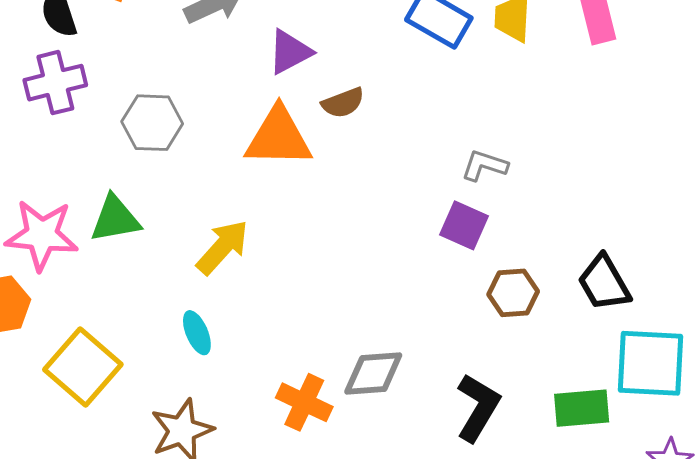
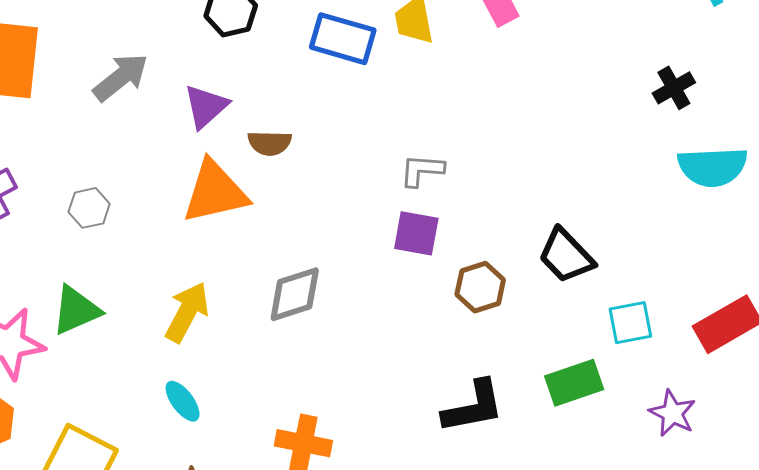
brown semicircle: (343, 103) -> (270, 143), turned 36
gray hexagon: (152, 123) -> (89, 208), size x0.7
cyan square: (651, 363) -> (630, 323), size x0.6
gray diamond: (373, 373) -> (295, 294), moved
black L-shape: (478, 407) -> (473, 407), turned 62

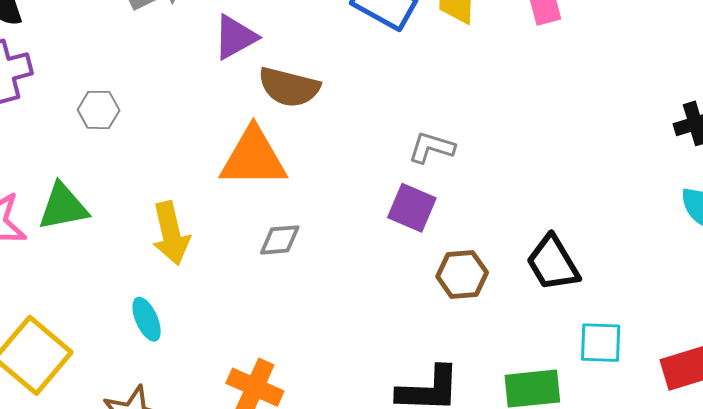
brown semicircle: (270, 143) -> (289, 87), size x1.4
orange triangle: (215, 192) -> (253, 158), moved
gray diamond: (295, 294) -> (280, 240), size x0.7
yellow arrow: (187, 312) -> (171, 233), turned 126

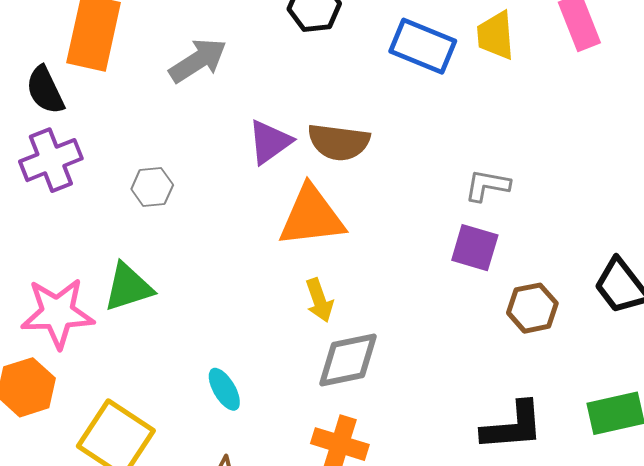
purple triangle: (235, 37) -> (270, 142), moved
yellow arrow: (171, 233) -> (319, 300), moved, size x0.7
gray diamond: (280, 240) -> (348, 360), moved, size x1.6

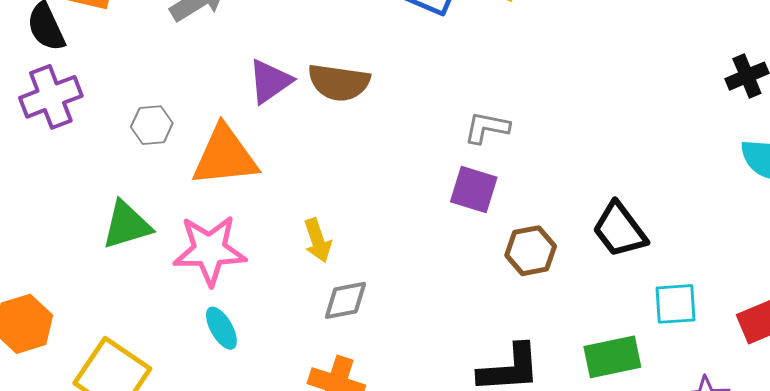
orange triangle: (311, 216) -> (225, 156), moved
pink star: (57, 313) -> (210, 250), moved
gray diamond: (348, 360) -> (346, 300), size x0.7

